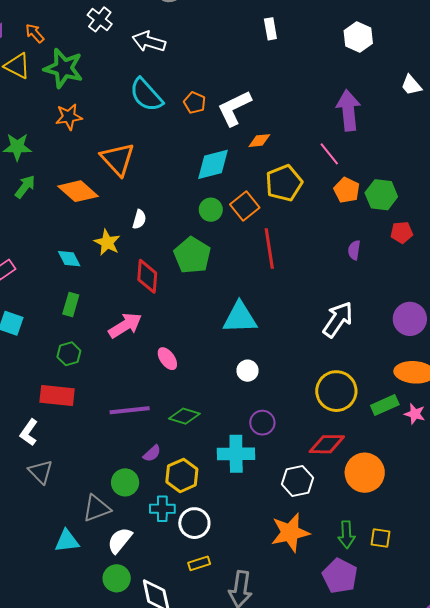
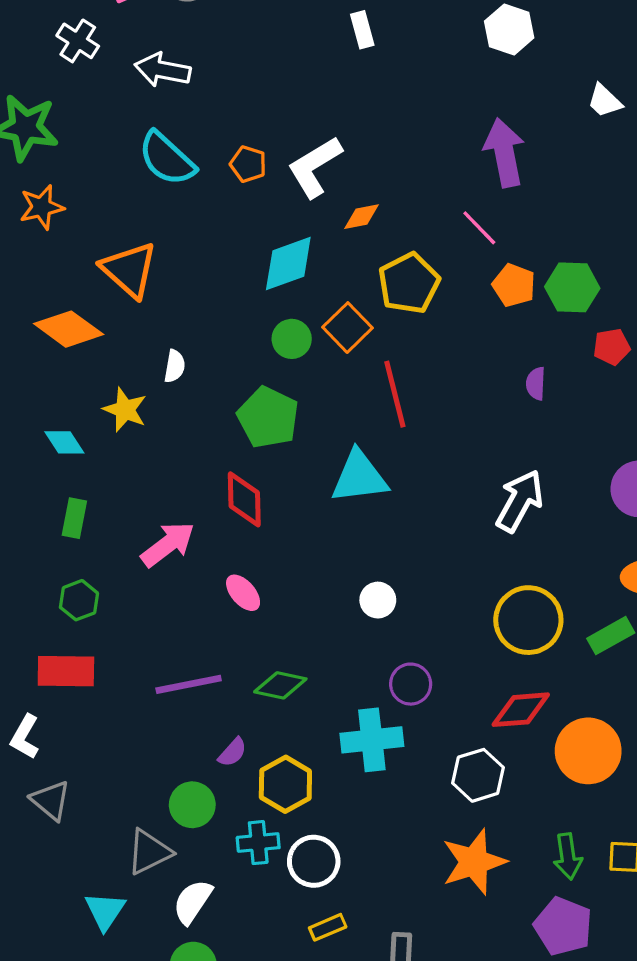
red diamond: (147, 276) -> (244, 499), moved
cyan triangle: (240, 318) -> (359, 477), moved
cyan triangle: (67, 541) -> (105, 911), turned -44

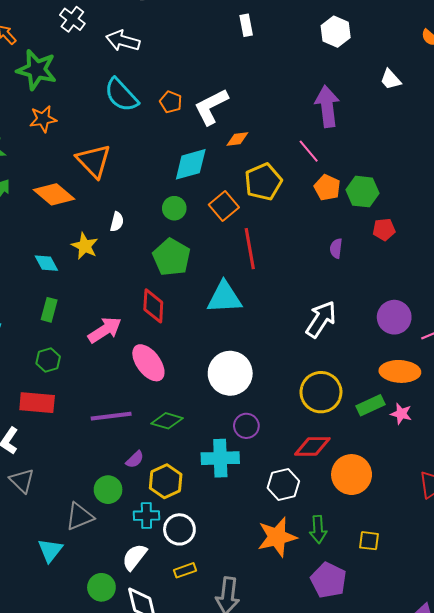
green circle: (292, 339) -> (174, 208), moved
pink ellipse: (243, 593) -> (148, 363), size x1.6
white circle: (378, 600) -> (230, 373), size x2.0
green arrow: (568, 856) -> (318, 529), moved
white semicircle: (192, 902) -> (134, 557), moved

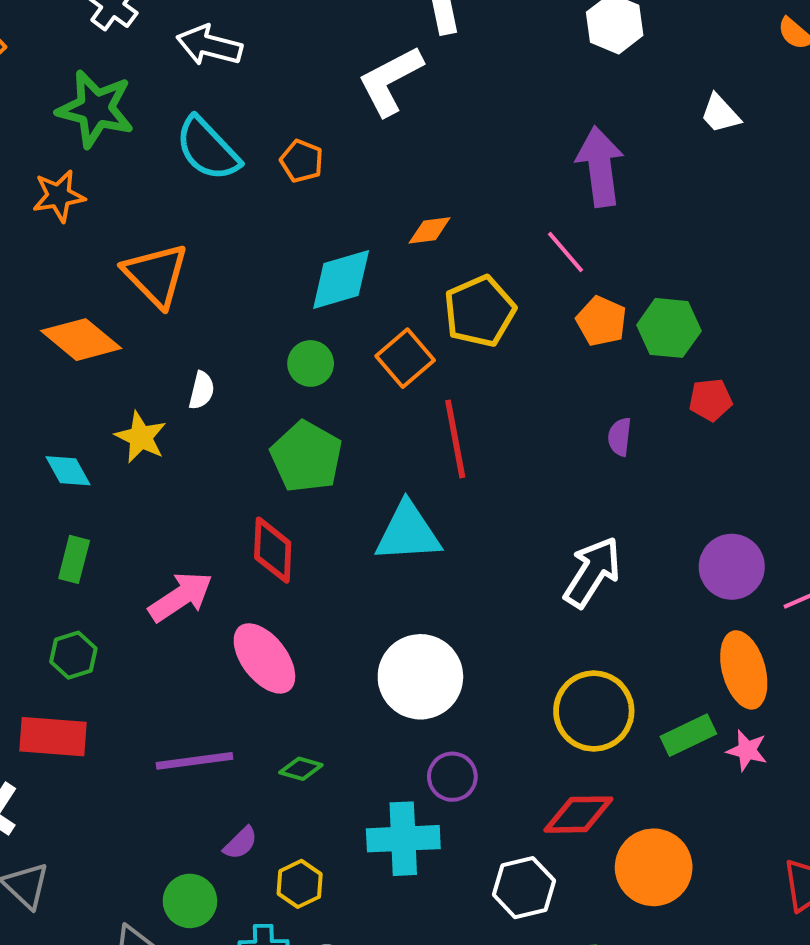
green star: (37, 70) -> (95, 109), moved
white L-shape: (211, 107) -> (390, 81), moved
orange ellipse: (400, 371) -> (744, 670), turned 72
green diamond: (167, 421) -> (301, 769), size x0.7
yellow hexagon: (166, 481) -> (300, 884), size x0.7

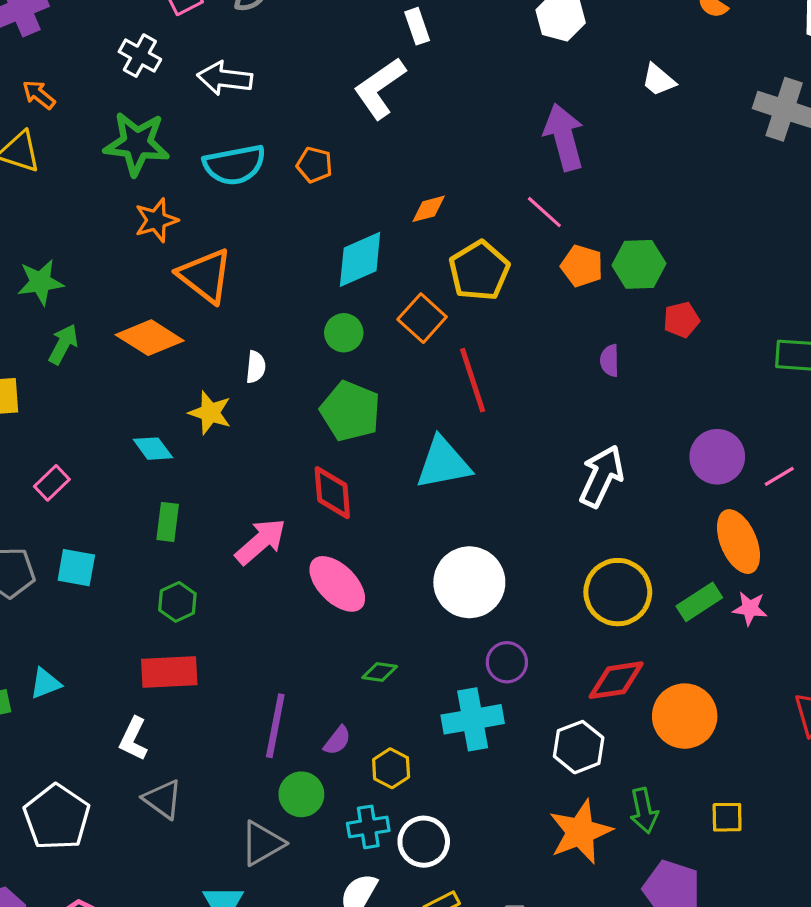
cyan semicircle: (208, 149) -> (235, 165), turned -50
orange star: (59, 196) -> (156, 220), moved
purple line: (194, 761) -> (275, 726), moved, turned -64

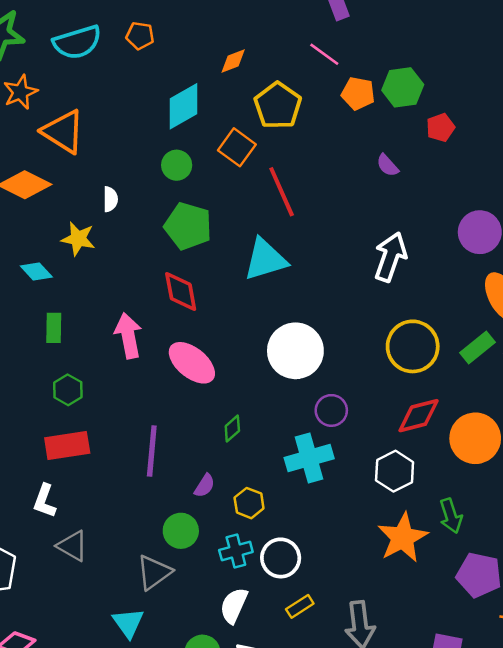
purple semicircle: (610, 361) -> (387, 165), turned -35
pink arrow: (261, 542) -> (128, 336), turned -54
green diamond: (380, 672) -> (232, 428), turned -44
purple line: (275, 726) -> (152, 451), moved

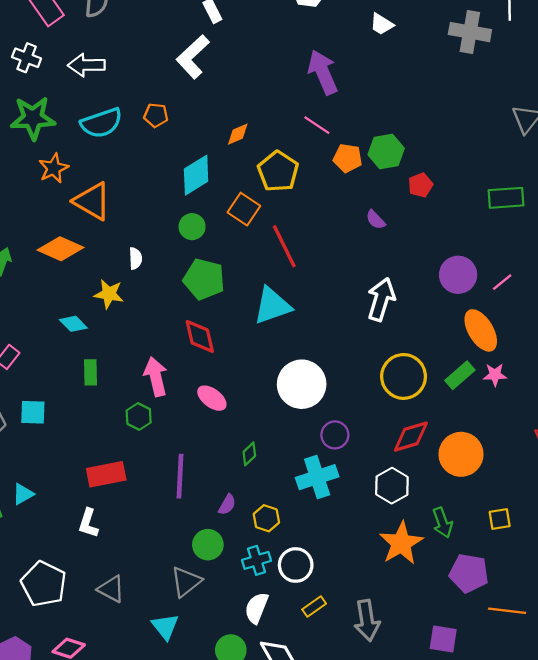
pink ellipse: (192, 363) -> (212, 398), size x0.7
green hexagon: (68, 390) -> (139, 416), moved
gray triangle: (72, 546) -> (111, 589), moved

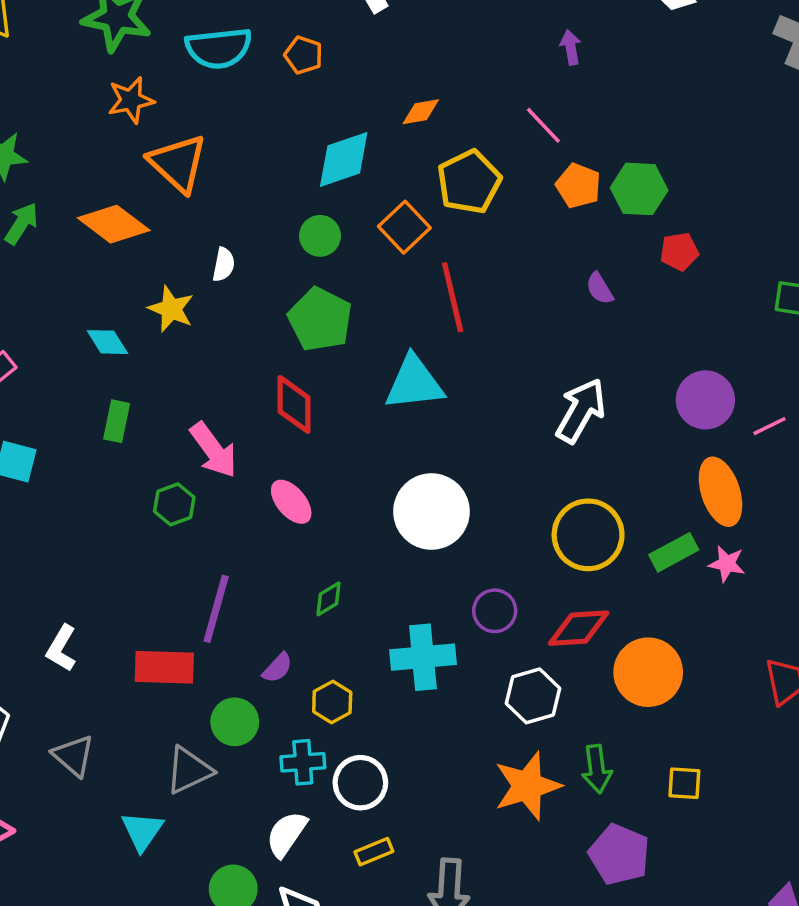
purple arrow: (323, 72) -> (571, 47), size x0.5
pink arrow: (156, 377) -> (214, 450), turned 144
purple circle: (335, 435) -> (495, 611), moved
red rectangle: (106, 474) -> (164, 667), moved

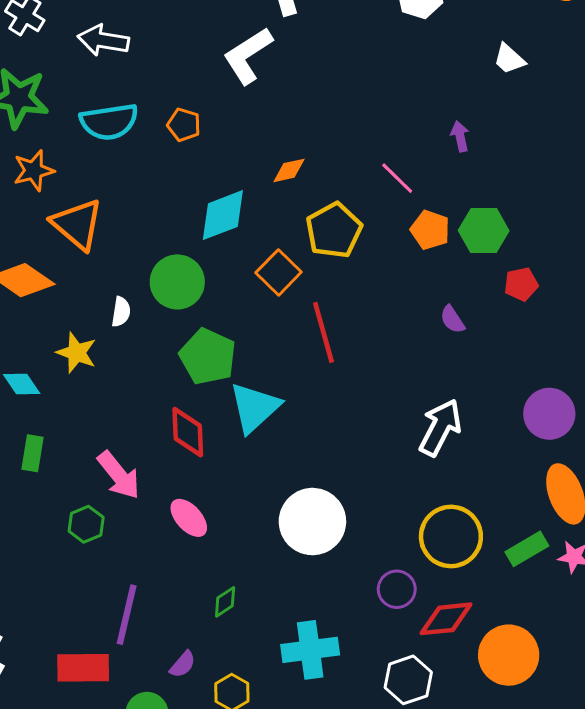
purple arrow: (571, 47) -> (460, 136), moved
green circle: (320, 236) -> (177, 282), moved, size x1.5
cyan triangle: (414, 383) -> (255, 407), moved, turned -34
purple circle: (495, 611) -> (397, 589), moved

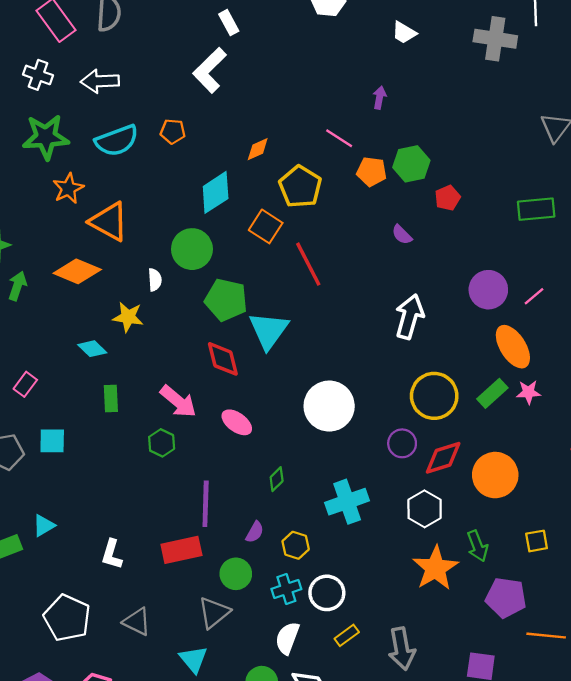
purple arrow: (460, 136) -> (379, 98), turned 35

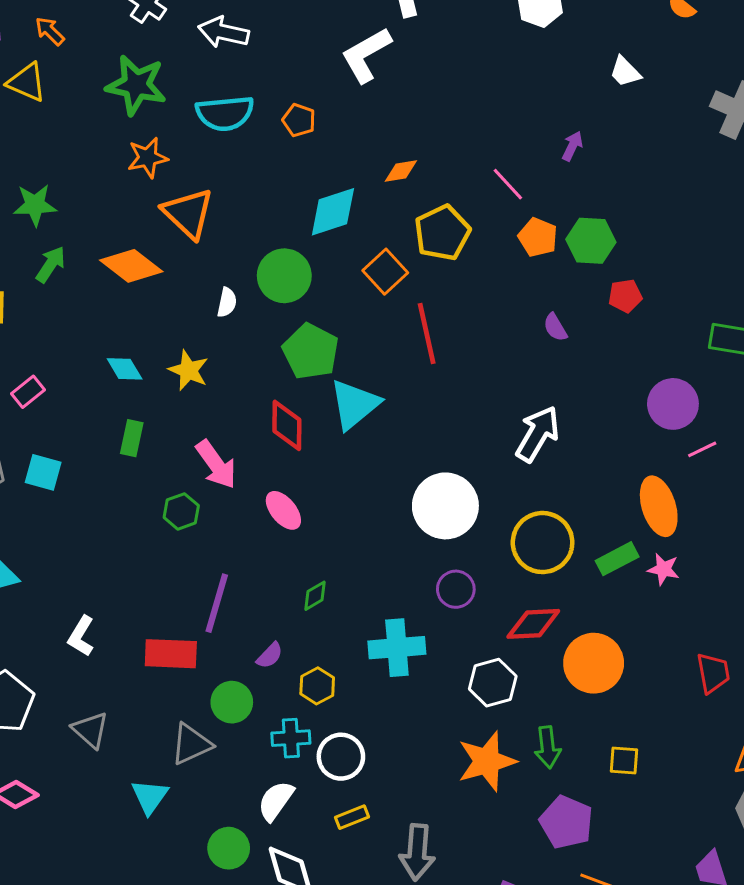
purple circle: (488, 290) -> (673, 404), moved
yellow star: (128, 317) -> (188, 370), moved
white circle: (329, 406) -> (445, 506), moved
purple circle: (402, 443) -> (456, 589), moved

